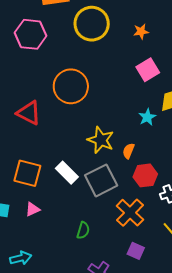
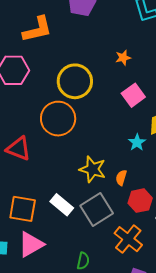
yellow circle: (92, 24) -> (75, 81), moved
pink triangle: (33, 209) -> (31, 244), size x1.8

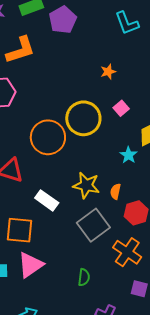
yellow circle: (75, 81) -> (83, 118), moved
pink square: (133, 95) -> (121, 108), size x0.7
white rectangle: (62, 205) -> (47, 200), moved

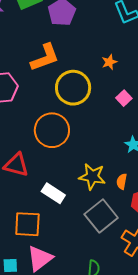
orange L-shape: (21, 50) -> (45, 58), moved
yellow circle: (83, 118) -> (73, 88), moved

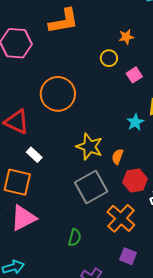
yellow circle: (73, 88) -> (109, 58), moved, size x0.5
white rectangle: (53, 193) -> (34, 155), moved, size x0.7

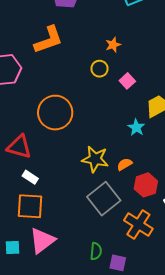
white rectangle: (34, 155) -> (30, 177), moved
orange semicircle: (118, 157) -> (125, 164), turned 49
purple square: (128, 256) -> (118, 263), moved

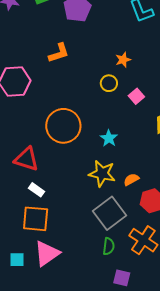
orange L-shape: (49, 40) -> (59, 53), size x0.7
cyan star: (136, 127) -> (109, 138), moved
green semicircle: (96, 251) -> (109, 246), moved

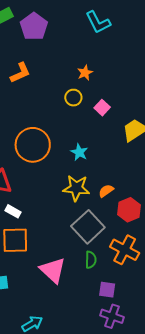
pink triangle: (47, 253) -> (53, 270), moved, turned -36

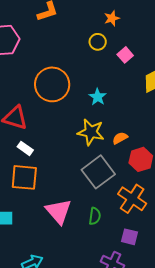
green semicircle: (91, 260) -> (95, 216), moved
purple square: (107, 290) -> (129, 237), moved

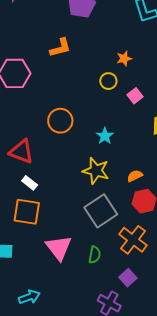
orange circle: (52, 84) -> (60, 121), size x0.7
orange semicircle: (120, 138) -> (135, 176), moved
purple square: (129, 237) -> (128, 278), turned 30

